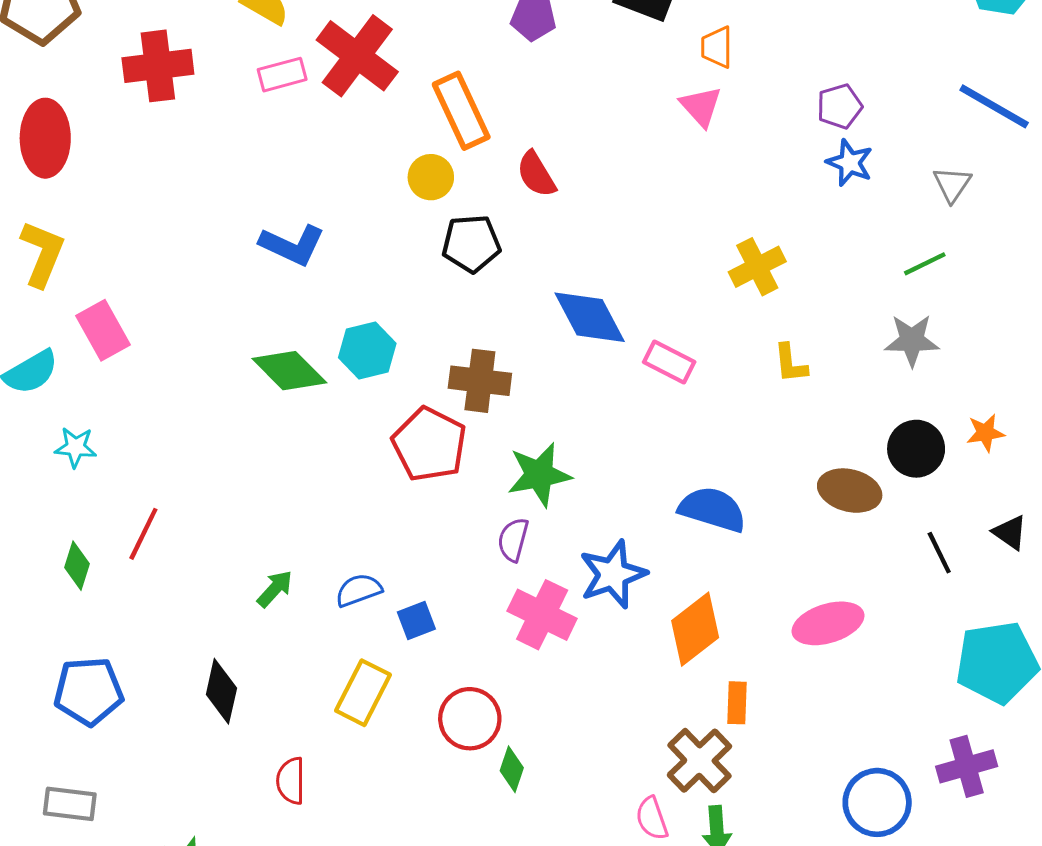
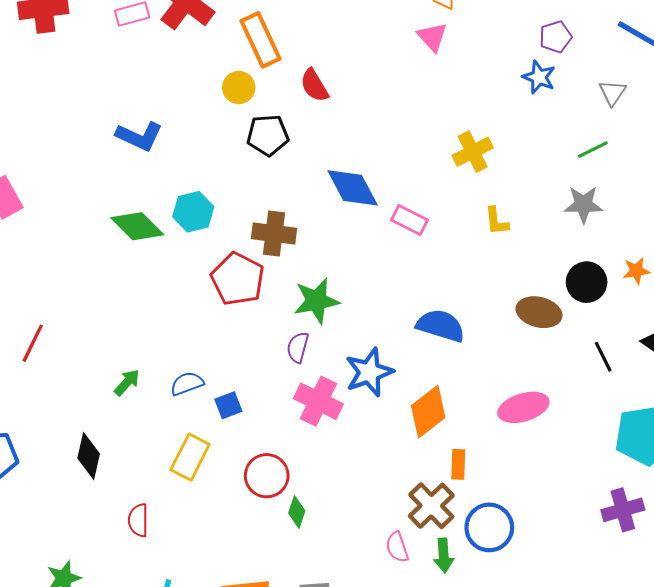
purple pentagon: (840, 106) -> (556, 37), moved
blue circle: (877, 802) -> (489, 527), moved

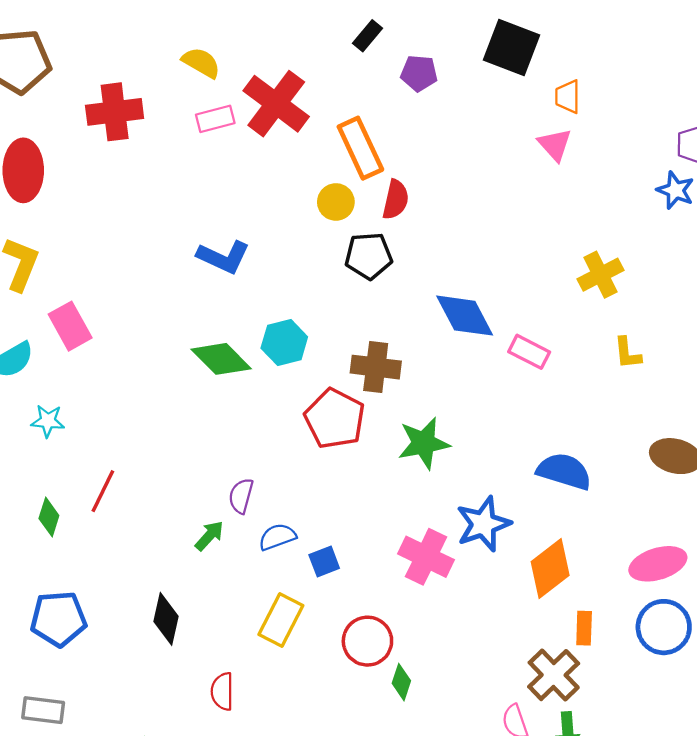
red semicircle: (314, 85) -> (396, 200), moved, turned -136
purple semicircle: (298, 347) -> (241, 496), moved
blue circle: (489, 527) -> (664, 627), moved

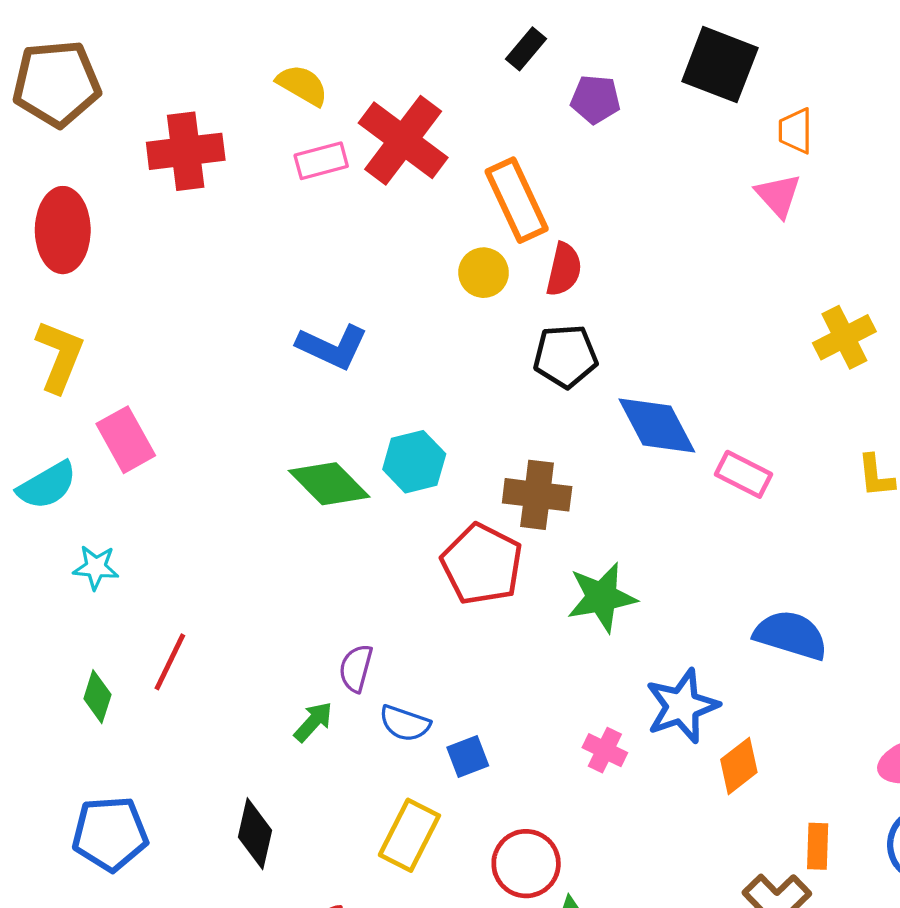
black pentagon: (369, 256) -> (565, 356), moved
yellow cross: (600, 275) -> (844, 337), moved
blue semicircle: (277, 537) -> (405, 723), turned -141
pink cross: (426, 557) -> (605, 750), size x0.6
orange diamond: (550, 568) -> (739, 766), moved, size x0.7

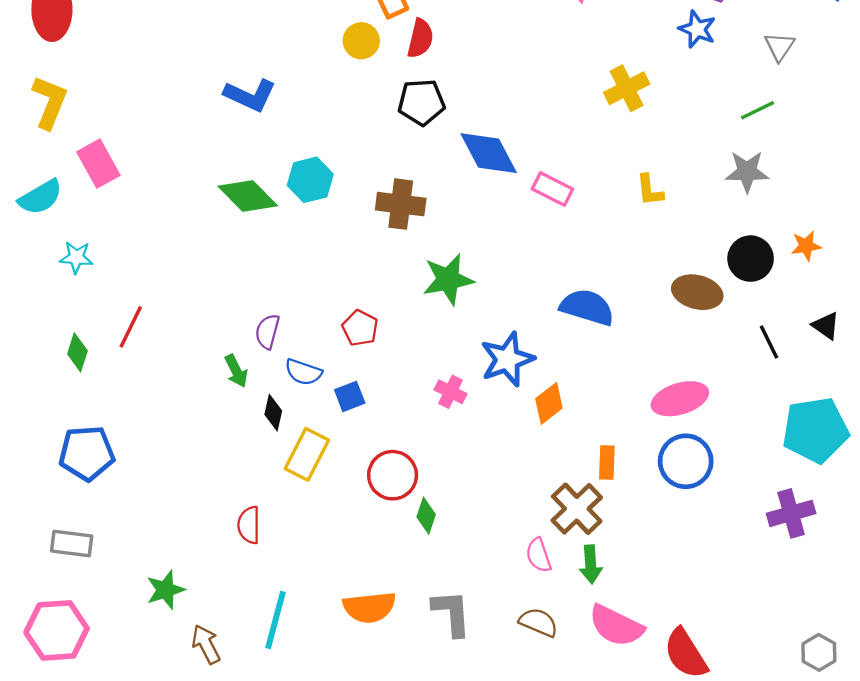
red pentagon: (482, 564) -> (360, 328), moved, size x0.6
green arrow: (313, 722) -> (236, 371), turned 112
black diamond: (255, 834) -> (273, 413), moved, size x0.7

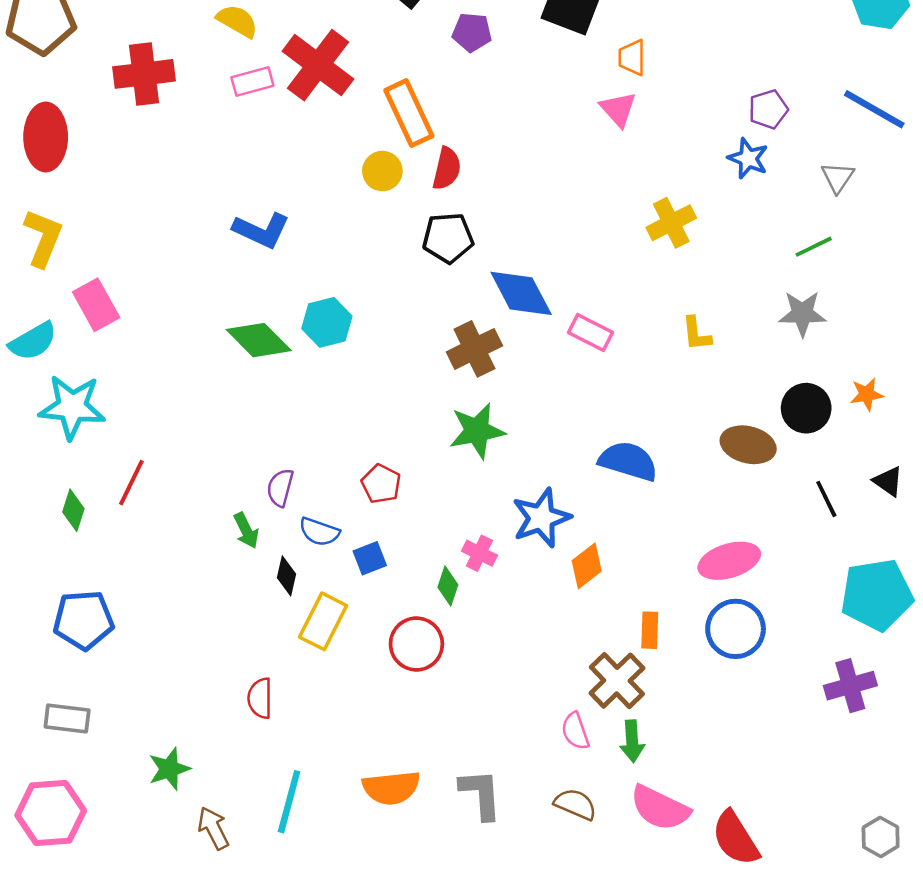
brown cross: (401, 204) -> (474, 349), moved, turned -33
cyan star: (76, 257) -> (72, 407), size x1.8
green diamond: (426, 516) -> (448, 586), moved

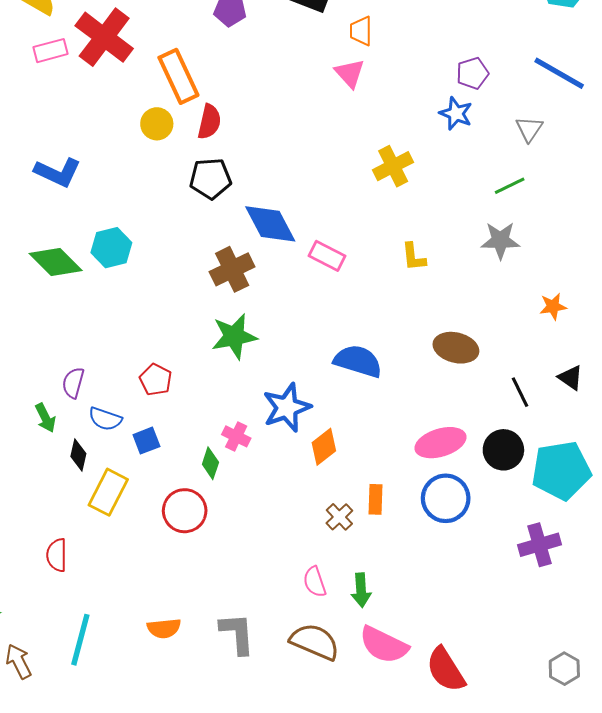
black circle: (806, 408) -> (503, 450), moved
brown cross: (617, 681) -> (339, 517), moved, size x0.6
orange semicircle: (391, 788) -> (164, 628), size x0.7
brown semicircle: (575, 804) -> (315, 642), size x1.4

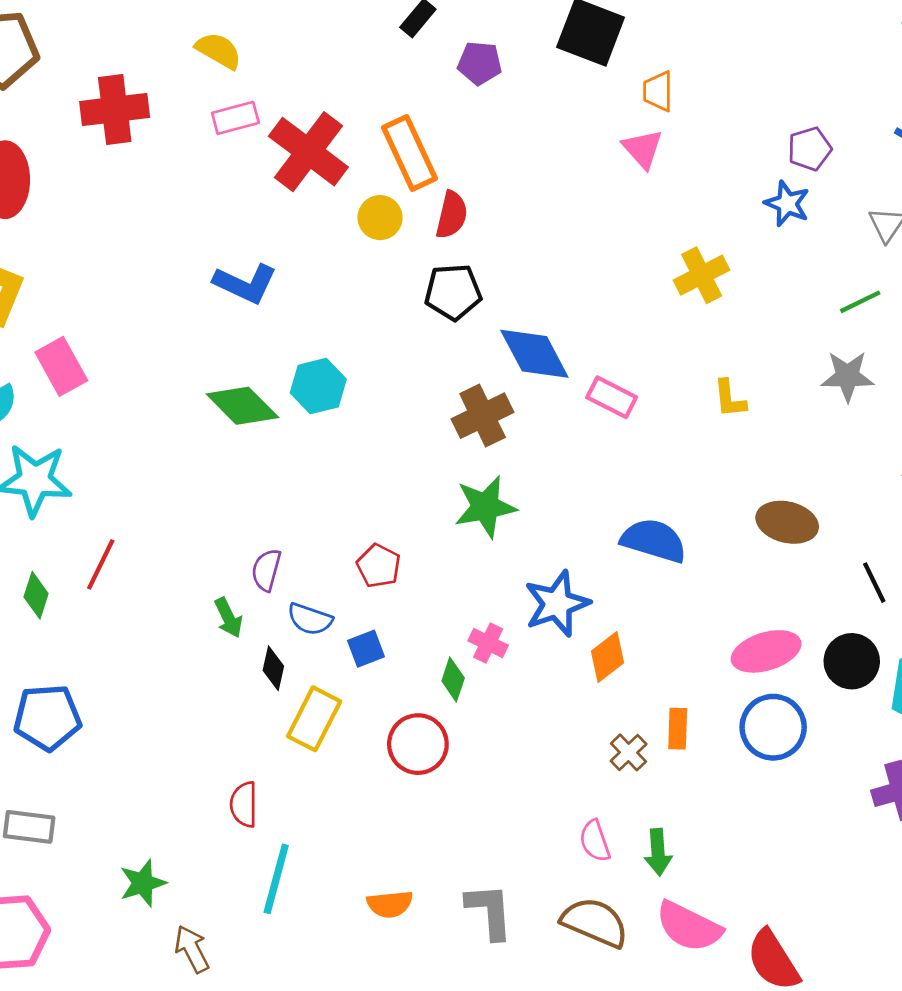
red cross: (104, 37) -> (308, 152), moved
cyan line: (80, 640) -> (276, 879), moved

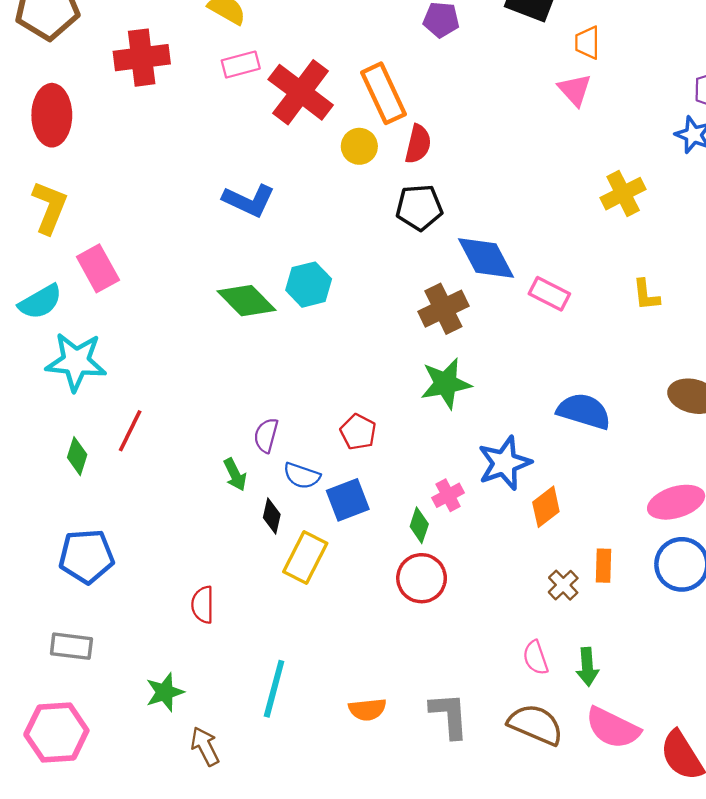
pink cross: (488, 643) -> (448, 495), turned 36
blue square: (366, 649) -> (348, 500), size x1.4
red circle: (418, 744) -> (422, 578), moved
red semicircle: (244, 804) -> (203, 605), moved

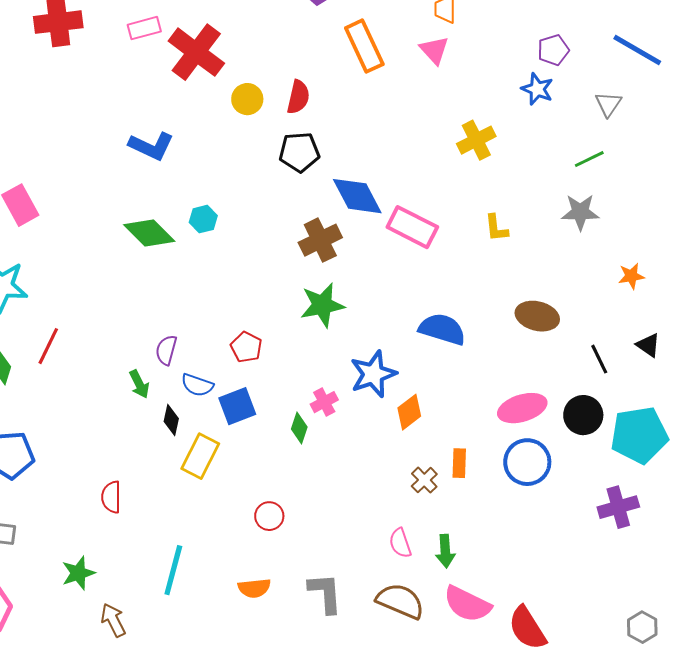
orange rectangle: (384, 93) -> (364, 46), moved
cyan hexagon: (309, 285) -> (203, 219), size x0.7
pink rectangle: (549, 294) -> (412, 227), size x1.4
red circle: (422, 578) -> (269, 516), moved, size x0.7

